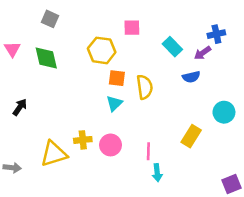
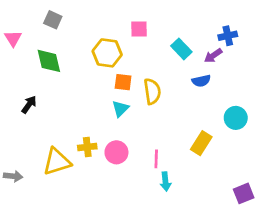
pink triangle: (12, 49) -> (13, 38), moved
black arrow: (20, 107) -> (29, 105), moved

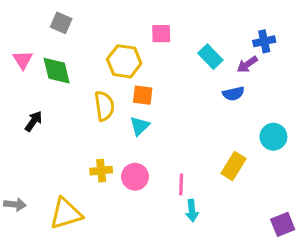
pink triangle: (13, 38) -> (23, 60), moved
yellow semicircle: (152, 91) -> (104, 106), moved
yellow triangle: (57, 162) -> (66, 214), moved

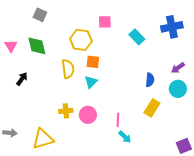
blue cross: (264, 41) -> (172, 27), size x1.5
pink triangle: (23, 60) -> (11, 46), moved
purple arrow: (247, 64) -> (178, 68), moved
blue semicircle: (233, 94) -> (150, 80), moved, turned -72
cyan arrow: (192, 211) -> (125, 137), turned -40

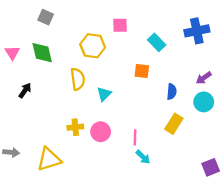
orange square: (93, 62) -> (142, 71), moved

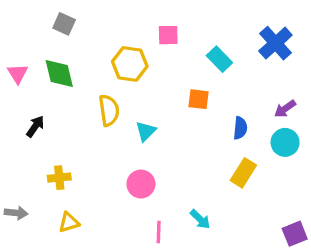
blue cross: (197, 31) -> (275, 43), turned -30
yellow cross: (75, 127) -> (59, 178), moved
pink line: (135, 137) -> (159, 232), moved
yellow triangle: (49, 159) -> (69, 222), size x0.6

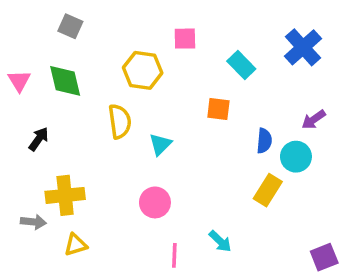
cyan circle: (285, 142) -> (296, 157), moved
yellow cross: (59, 178) -> (65, 195), size x1.5
gray arrow: (16, 213) -> (33, 222), moved

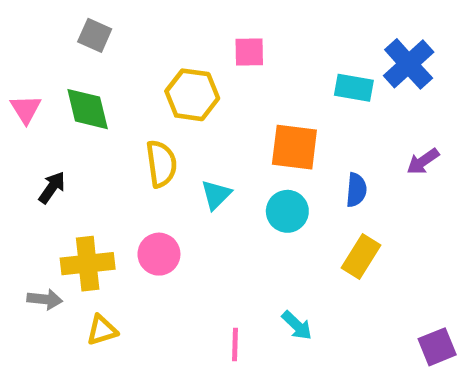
cyan rectangle: (241, 65) -> (354, 88), moved, turned -36
orange square: (218, 109) -> (294, 147), size x1.5
cyan circle: (296, 157) -> (287, 211), moved
pink circle: (155, 202) -> (159, 254), moved

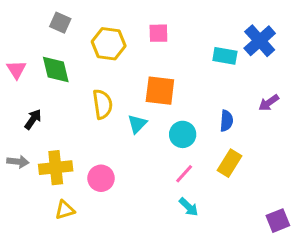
yellow hexagon: (192, 95) -> (109, 44), moved
orange square: (294, 147) -> (160, 91), moved
pink circle: (159, 254) -> (101, 178), moved
gray arrow: (45, 299) -> (18, 162), moved
pink line: (235, 344) -> (184, 174), moved, turned 40

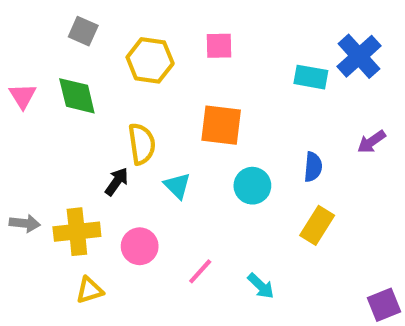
black arrow: (33, 119) -> (117, 182), moved
cyan triangle: (137, 124) -> (177, 186), moved, turned -30
pink line: (184, 174) -> (200, 271), moved

